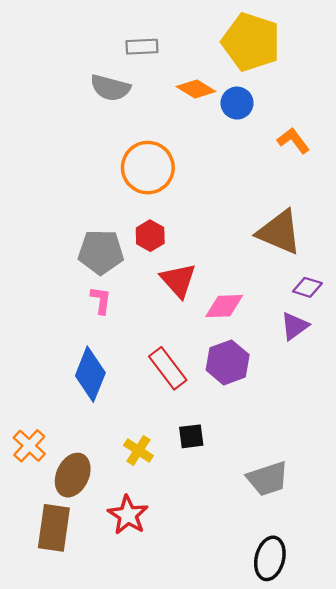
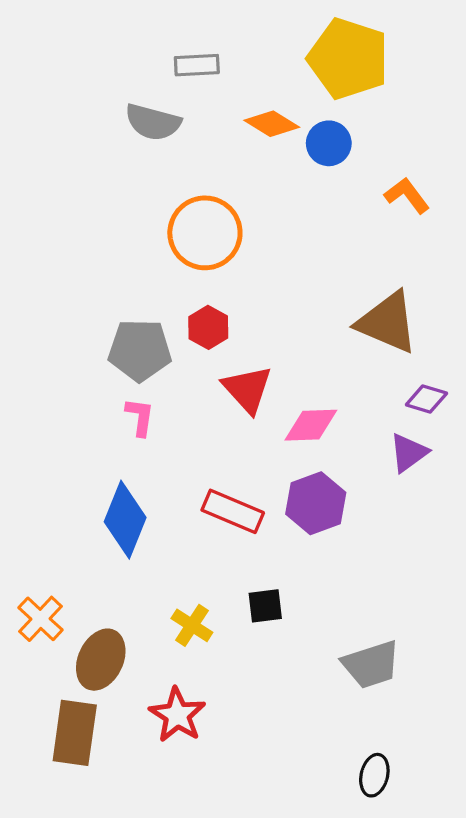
red rectangle: (168, 368) -> (233, 511), turned -30
black ellipse: (270, 558) -> (374, 775), size x0.7

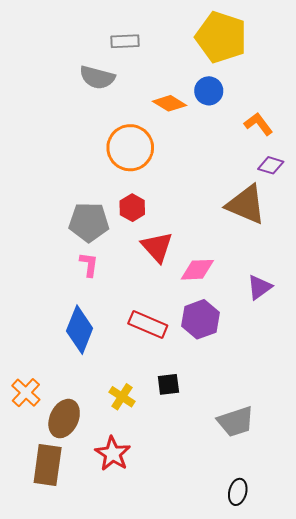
orange diamond: (272, 124) -> (169, 103), moved
purple diamond: (426, 399) -> (271, 165), moved

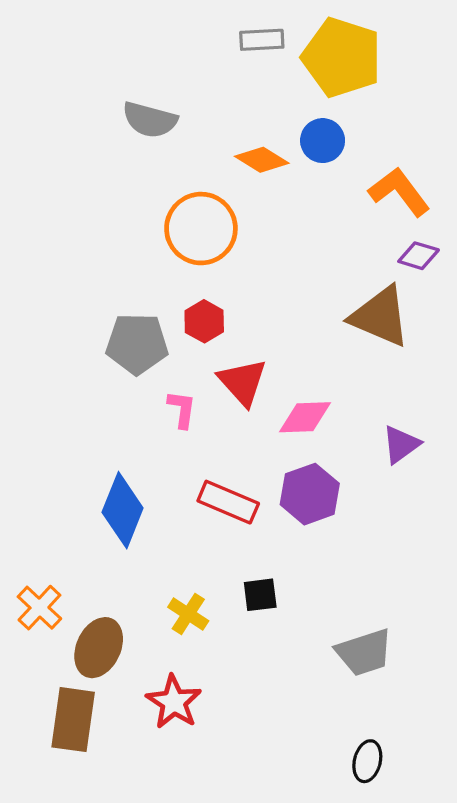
gray rectangle: (125, 41) -> (262, 40), moved
orange L-shape: (258, 124) -> (399, 192), size x1.4
pink L-shape: (89, 265) -> (182, 409), moved

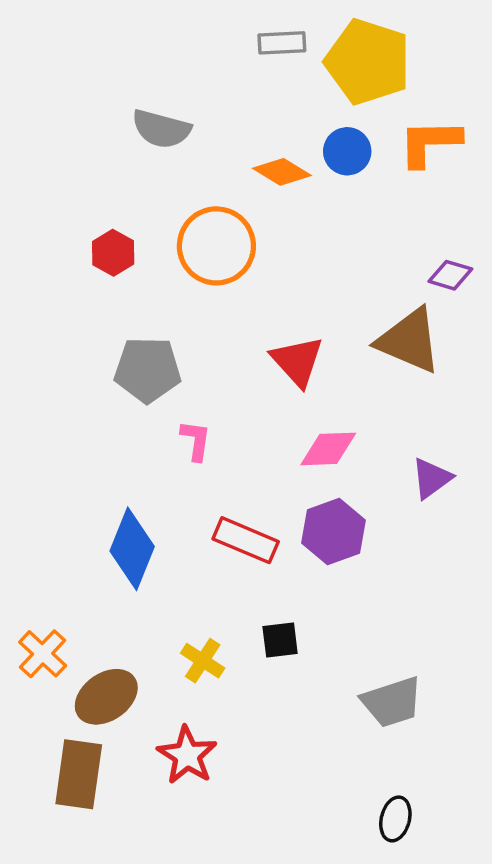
orange L-shape: (399, 192) -> (430, 143), moved, turned -54
red hexagon: (204, 321) -> (113, 253), moved
red triangle: (243, 382) -> (297, 361), moved
brown ellipse: (99, 648) -> (106, 697), turned 30

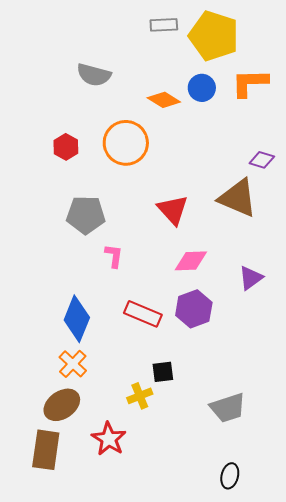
orange cross: (43, 654) -> (73, 364), moved
yellow cross: (203, 661) -> (140, 396), moved, turned 35

